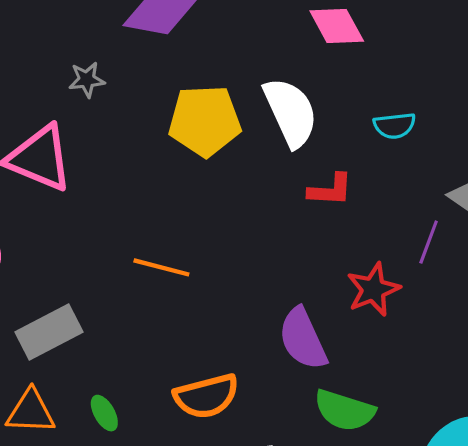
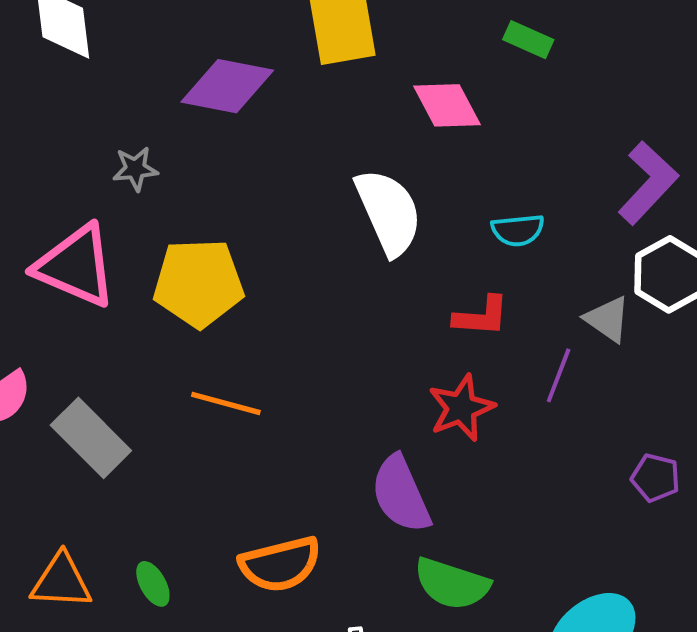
yellow pentagon: (205, 121) -> (198, 283), moved
red L-shape: (330, 190) -> (481, 316), moved
red star: (373, 289) -> (461, 408), moved
gray rectangle: (49, 332) -> (91, 438), moved, turned 72

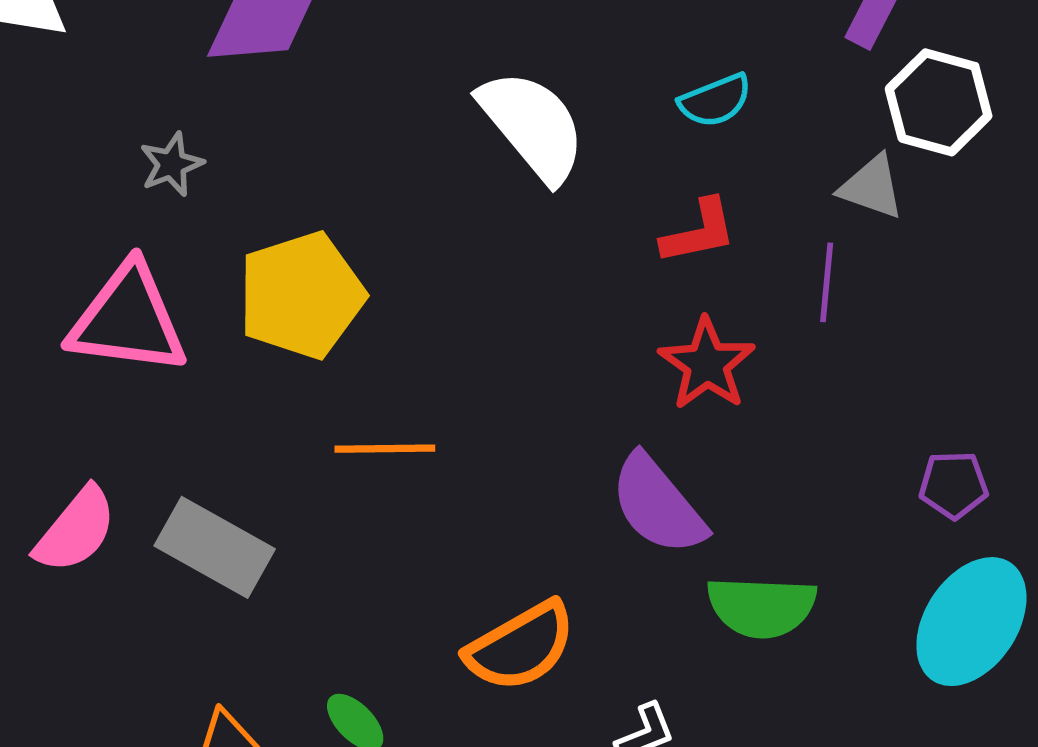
purple pentagon: (656, 478) -> (954, 485), moved

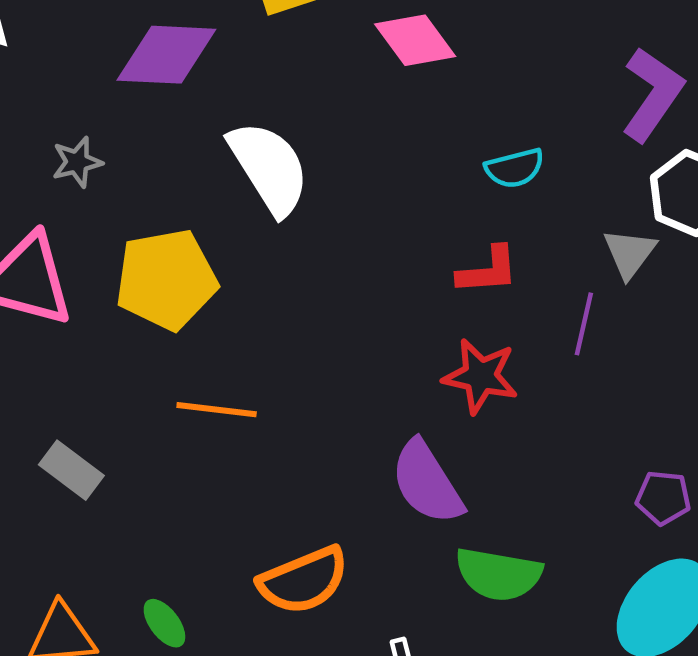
white semicircle: (533, 126) -> (269, 168), moved
gray triangle: (872, 187) -> (629, 253), turned 40
red star: (707, 364) -> (480, 376), turned -30
gray rectangle: (215, 547) -> (71, 470), size x0.7

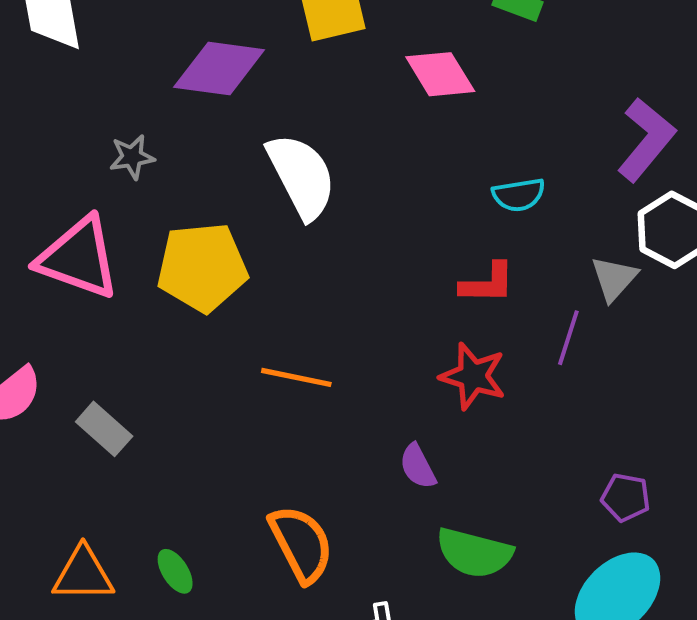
orange line: (217, 410) -> (296, 377), moved
purple semicircle: (427, 482) -> (418, 466), size x0.6
orange semicircle: (303, 580) -> (301, 544), turned -100

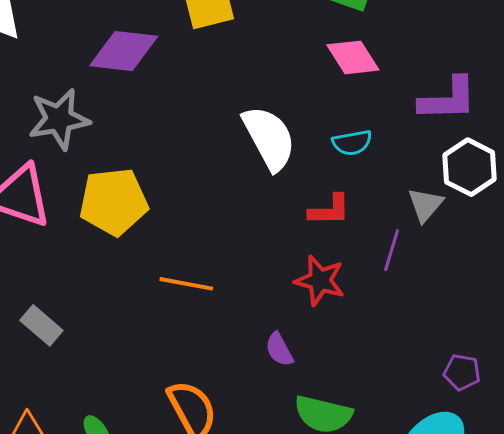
pink diamond: (440, 74) -> (353, 57), moved
purple L-shape: (646, 140) -> (448, 99), turned 50
gray star: (132, 157) -> (59, 119), size x1.8
white semicircle: (301, 176) -> (269, 138), moved
purple pentagon: (626, 497) -> (462, 372), moved

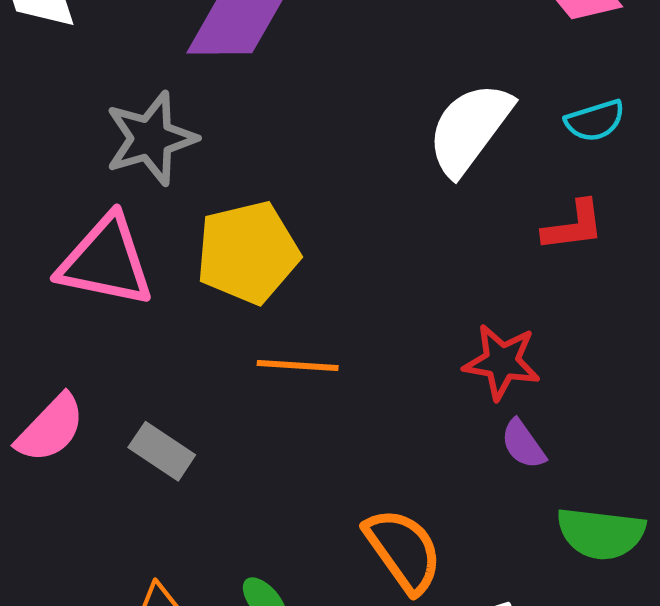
white semicircle: (269, 138) -> (470, 129), turned -108
red star: (320, 281) -> (502, 362), moved
orange line: (186, 284) -> (298, 366), moved

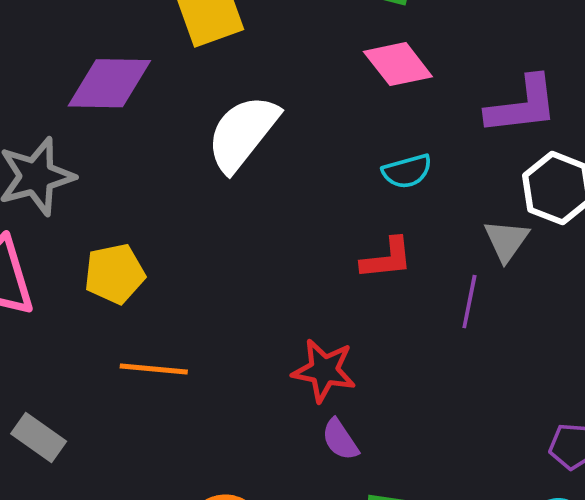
white semicircle: (470, 129) -> (243, 133), moved
yellow pentagon: (248, 253) -> (115, 274), size x0.7

